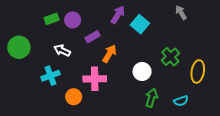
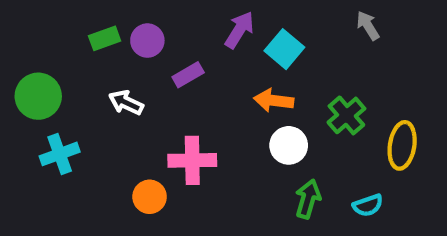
orange arrow: (109, 54) -> (274, 100), moved, turned -114
cyan cross: (50, 76) -> (60, 154), moved

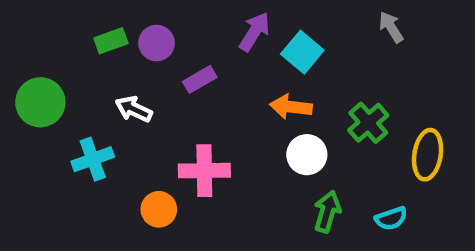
cyan cross: (60, 154) -> (93, 159), moved

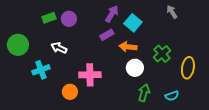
purple rectangle: (200, 79) -> (107, 35), moved

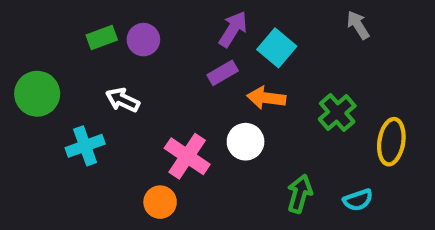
white circle: (135, 68) -> (246, 142), moved
pink cross: (90, 75) -> (187, 156), turned 35
orange circle: (70, 92) -> (160, 202), moved

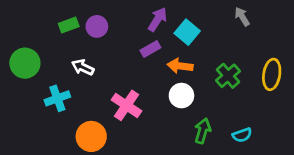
white circle: (246, 142) -> (181, 96), moved
yellow ellipse: (391, 142) -> (272, 74), moved
orange circle: (160, 202) -> (91, 136), moved, size x1.4

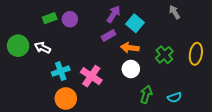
white arrow: (83, 67) -> (42, 48), moved
cyan cross: (57, 98) -> (61, 71), moved

